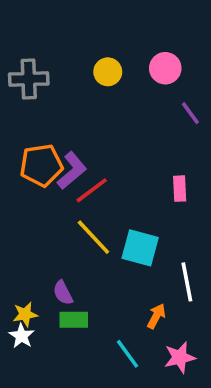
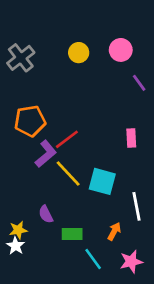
gray cross: (29, 79) -> (21, 58), turned -36
purple L-shape: (72, 171) -> (46, 154), moved
green rectangle: (74, 320) -> (72, 234), moved

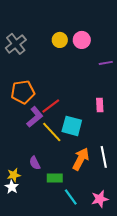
pink circle: (121, 50) -> (82, 40), moved
purple line: (139, 83) -> (106, 63), turned -64
cyan square: (102, 181) -> (72, 126), moved
orange arrow: (114, 231) -> (81, 159), moved, size x1.6

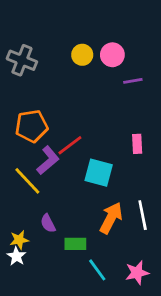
gray cross: (16, 44) -> (22, 60), turned -30
purple line: (106, 63) -> (133, 81), moved
yellow line: (52, 132) -> (27, 181), moved

